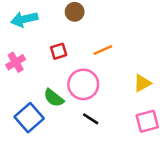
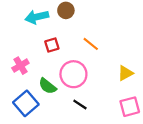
cyan arrow: (24, 19) -> (37, 17), moved
orange line: (103, 50) -> (91, 44), turned 63
pink cross: (16, 62) -> (20, 66), moved

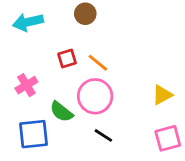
cyan arrow: (37, 17) -> (28, 22), moved
orange line: (91, 44) -> (98, 63), moved
blue square: (26, 103) -> (33, 134), turned 35

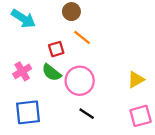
cyan arrow: (28, 22) -> (23, 19), turned -135
orange line: (98, 63) -> (82, 37), moved
green semicircle: (61, 112) -> (51, 73), moved

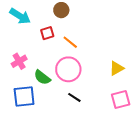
orange line: (82, 37) -> (70, 42), moved
red square: (56, 49) -> (47, 33), moved
green semicircle: (51, 73) -> (42, 77), moved

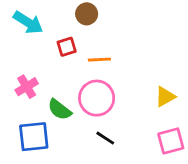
orange line: (70, 42) -> (99, 60), turned -42

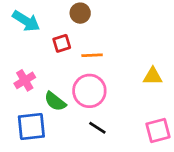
yellow triangle: (165, 97) -> (153, 76), moved, turned 30

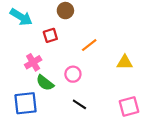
orange line: (92, 55) -> (89, 45), moved, turned -35
pink cross: (25, 80) -> (33, 62), moved
pink circle: (89, 91) -> (73, 74), size x0.6

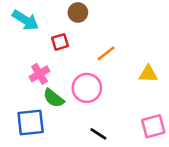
pink circle: (73, 74) -> (87, 88), size x1.5
black line: (79, 104) -> (98, 134), moved

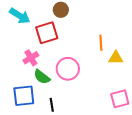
red square: (60, 42) -> (47, 33), size x1.6
orange line: (106, 53) -> (101, 43), moved, turned -56
black line: (98, 134) -> (52, 105), moved, turned 48

